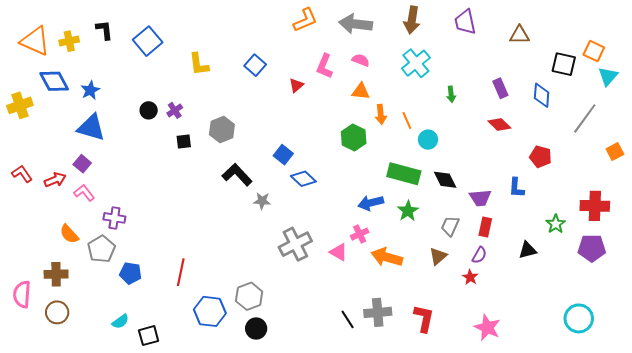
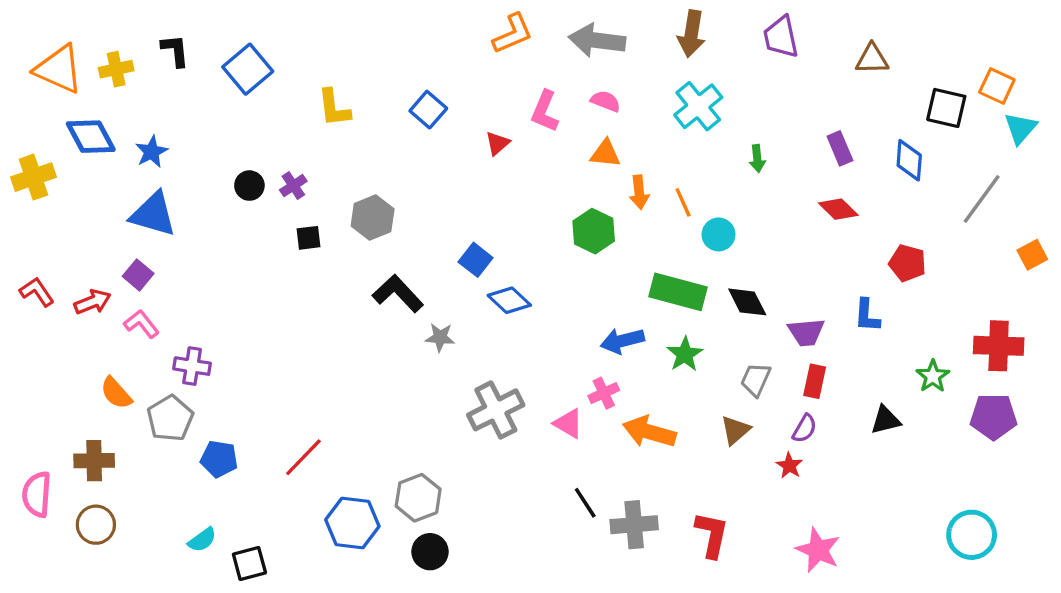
red line: (181, 272) -> (303, 457), turned 32
black line: (348, 319) -> (585, 503), moved

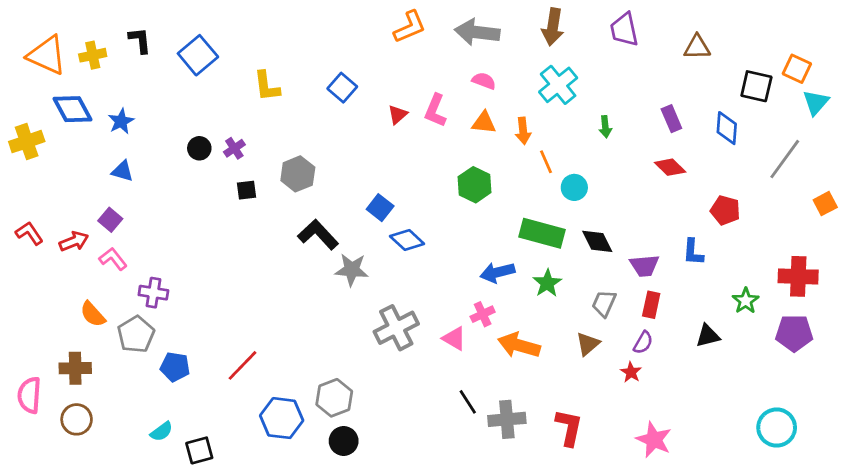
pink L-shape: (545, 111) -> (435, 111), moved
orange arrow: (639, 192) -> (523, 131), moved
blue triangle: (153, 214) -> (122, 171), size x0.6
gray star: (440, 337) -> (352, 270), size x1.4

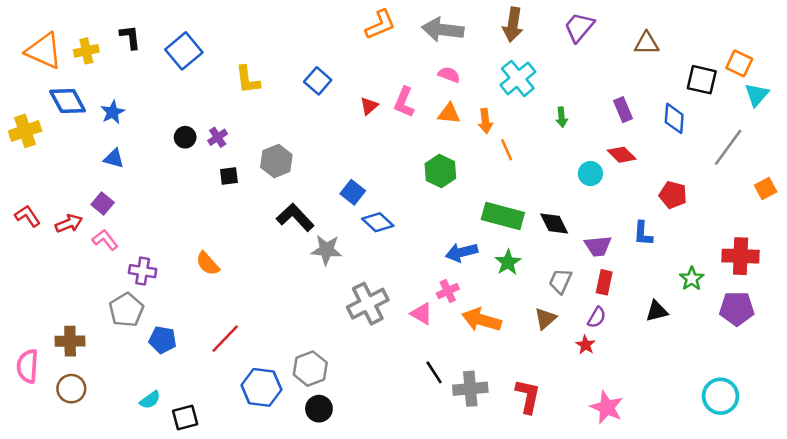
purple trapezoid: (624, 30) -> (579, 27), turned 52
cyan circle: (574, 187) -> (590, 174), moved
orange semicircle: (93, 314) -> (208, 264), moved

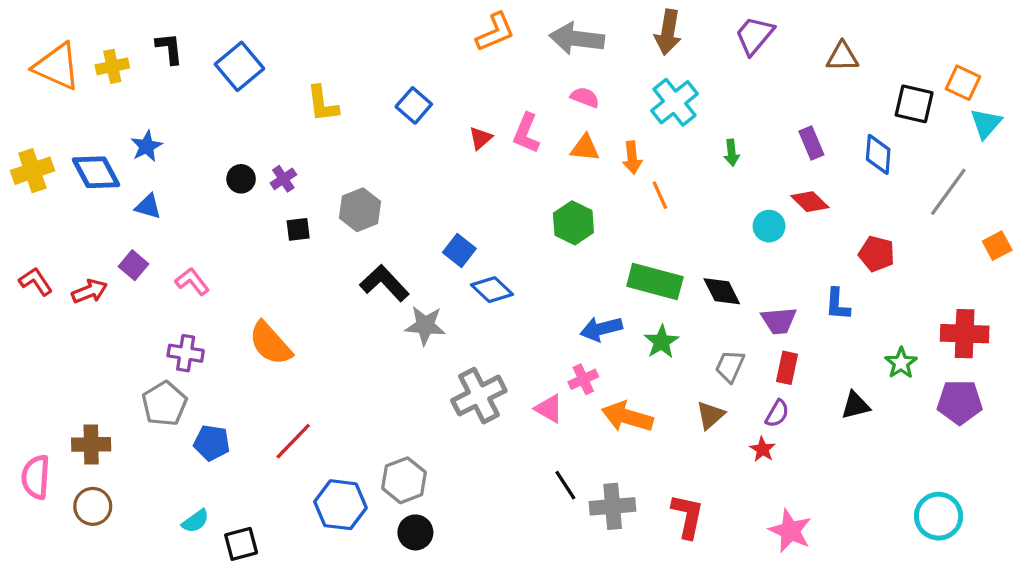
blue diamond: (68, 101) -> (96, 172), moved
pink L-shape: (105, 240) -> (192, 281), moved
orange semicircle: (208, 264) -> (270, 343), size x1.4

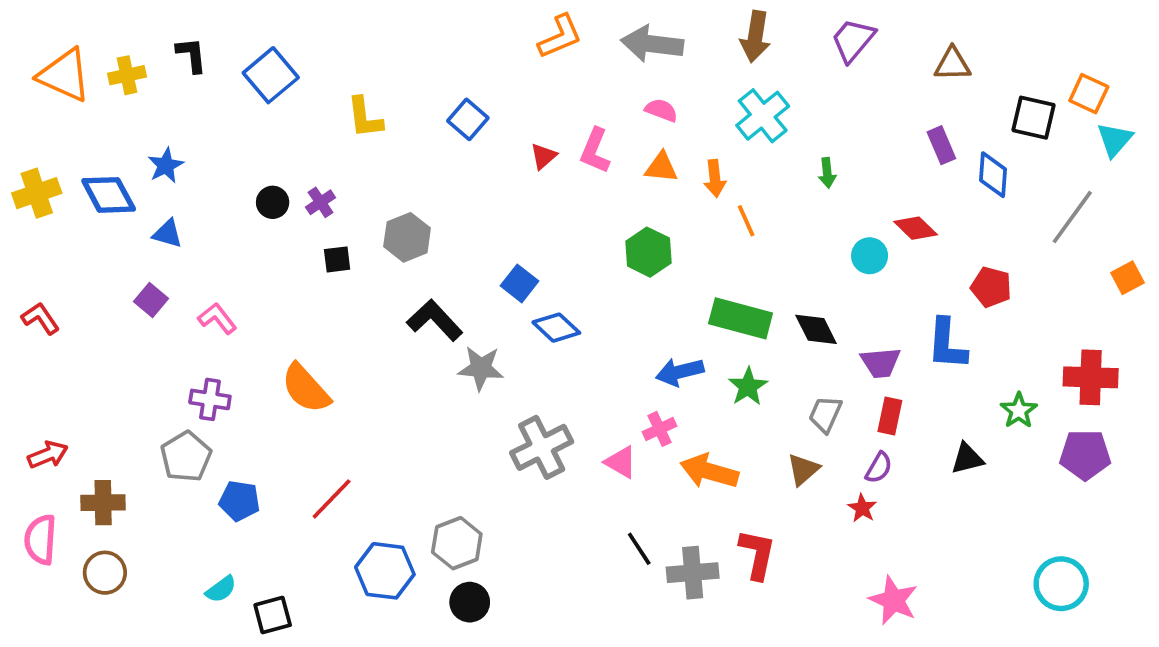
purple rectangle: (811, 143) -> (941, 145), moved
red arrow: (89, 291) -> (48, 455), moved
blue L-shape: (837, 304) -> (947, 344), size x1.4
red L-shape: (688, 516) -> (757, 554), moved

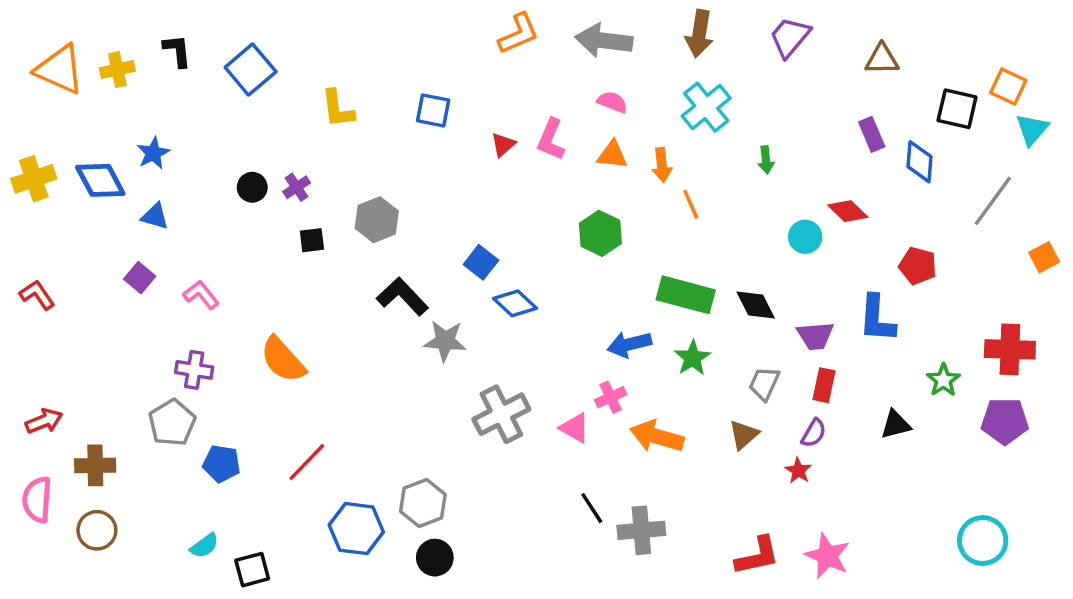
blue square: (468, 119) -> (433, 110), turned -30
red L-shape: (757, 554) -> (757, 556), moved, turned 66

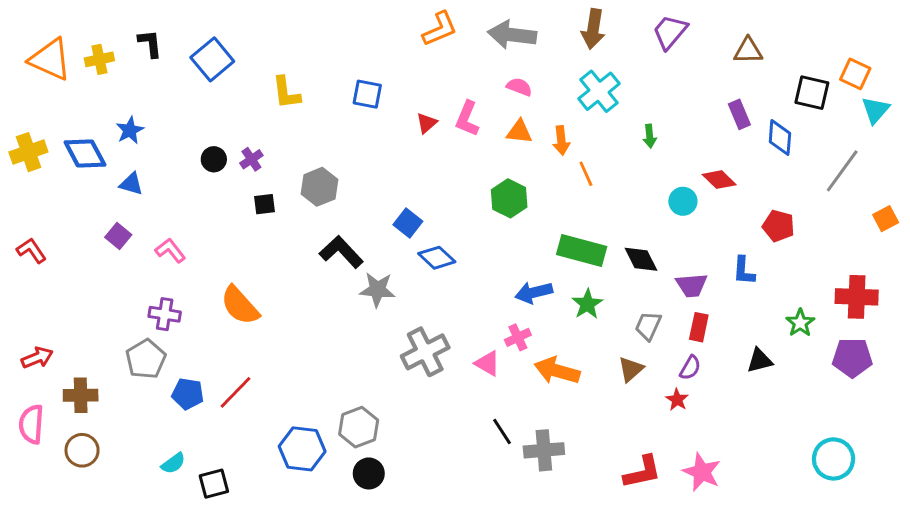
blue L-shape: (877, 319) -> (744, 271), size x0.7
red line: (307, 462) -> (236, 392), moved

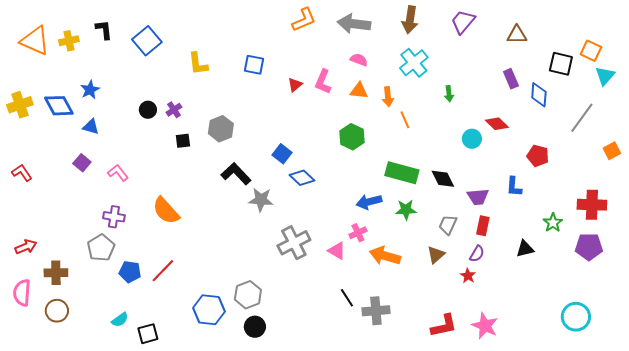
green star: (587, 304) -> (406, 210), turned 30

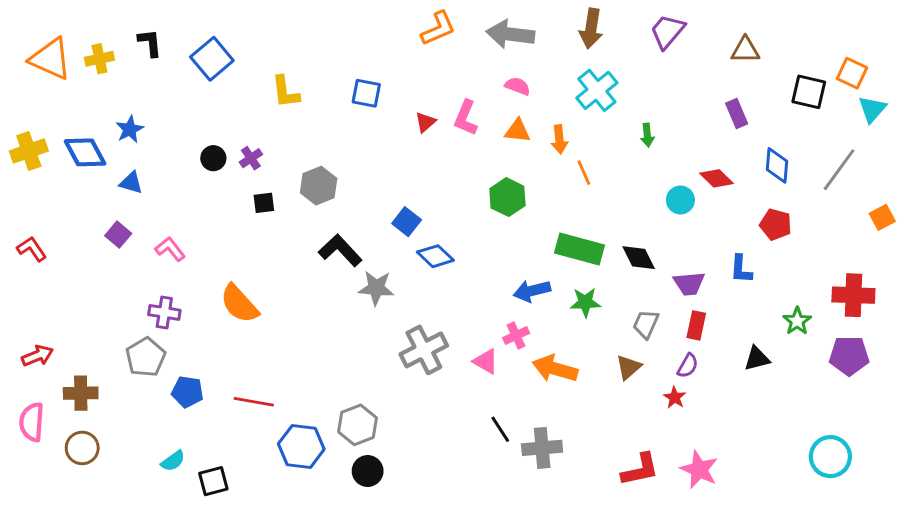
blue diamond: (539, 95) -> (777, 165), moved
red line: (163, 271) -> (254, 402), moved, turned 56

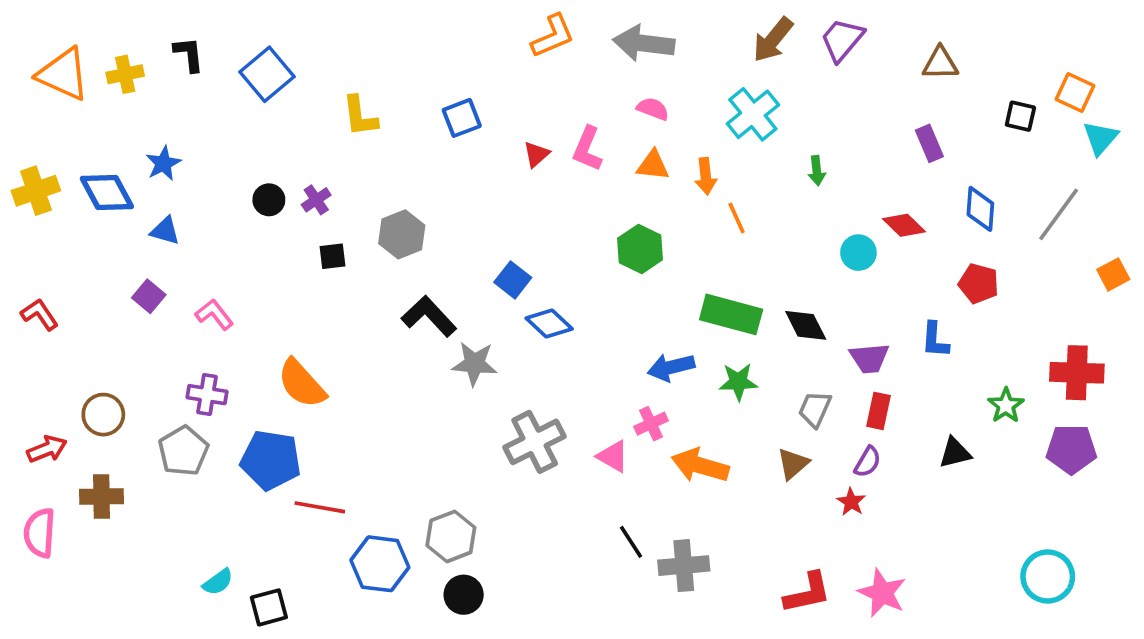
brown arrow: (591, 28) -> (773, 40), moved, turned 30
black square: (809, 92) -> (1020, 116), size x0.7
blue square: (366, 93) -> (462, 118), turned -32
blue pentagon: (187, 392) -> (271, 460), moved, size x1.5
brown circle: (82, 448) -> (103, 415), moved

